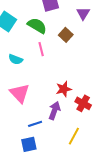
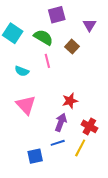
red cross: (83, 103) -> (89, 126), moved
blue line: (35, 124) -> (58, 143), moved

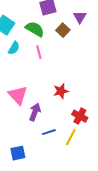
brown square: (72, 47) -> (63, 30), moved
cyan semicircle: (22, 71) -> (14, 48), moved, turned -80
purple arrow: (61, 122) -> (35, 112), moved
blue square: (35, 156) -> (18, 153), moved

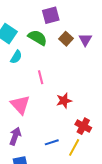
purple triangle: (80, 17) -> (85, 40), moved
pink line: (39, 52) -> (41, 77), moved
purple arrow: (35, 112) -> (15, 136), moved

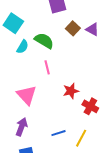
green semicircle: (38, 38) -> (44, 41), moved
purple triangle: (85, 40) -> (92, 29), turned -32
red cross: (83, 126) -> (90, 106), moved

